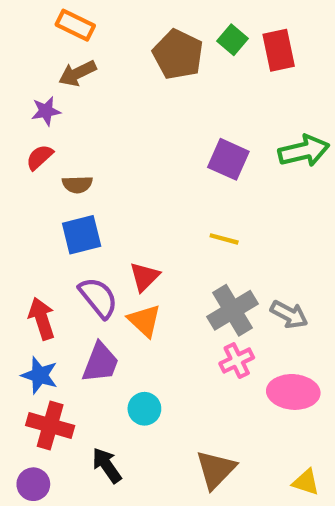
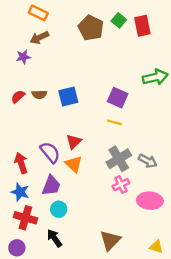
red semicircle: (40, 157) -> (18, 97), moved
purple square: (228, 159) -> (118, 98), moved
blue square: (82, 235) -> (68, 97), moved
cyan circle: (144, 409) -> (59, 209), moved

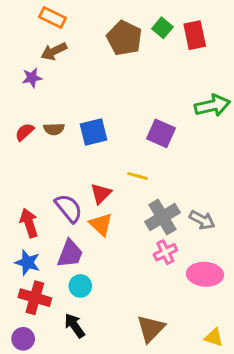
yellow line: (114, 122) -> (138, 176), moved

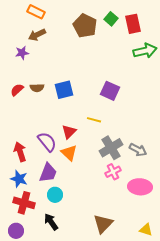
green arrow: (212, 106) -> (145, 51), moved

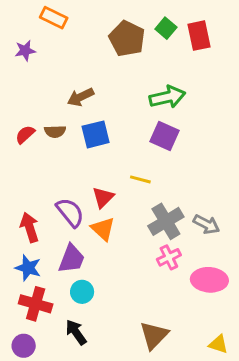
brown arrow: (37, 35) -> (81, 97), moved
green arrow: (145, 51) -> (167, 97), moved
purple star: (22, 53) -> (25, 51), moved

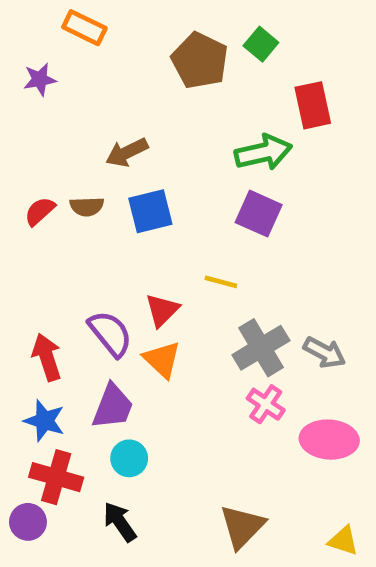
red rectangle: (199, 36) -> (313, 105), moved
pink cross: (169, 257) -> (266, 404), turned -30
purple circle: (24, 346) -> (28, 522), moved

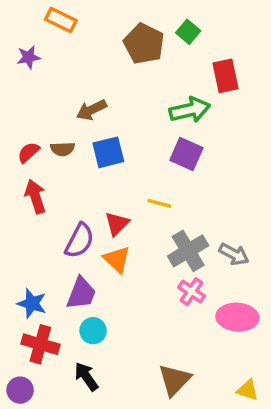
purple semicircle: (110, 334) -> (79, 241), turned 66
red arrow: (47, 357) -> (35, 197), moved
purple circle: (28, 522) -> (20, 390), moved

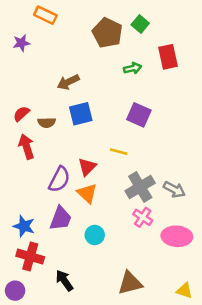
green arrow: (190, 110) -> (133, 68), moved, size x0.6
brown semicircle: (62, 149) -> (47, 123), moved
cyan circle: (93, 331) -> (95, 235), moved
brown triangle: (175, 380) -> (130, 283), turned 32

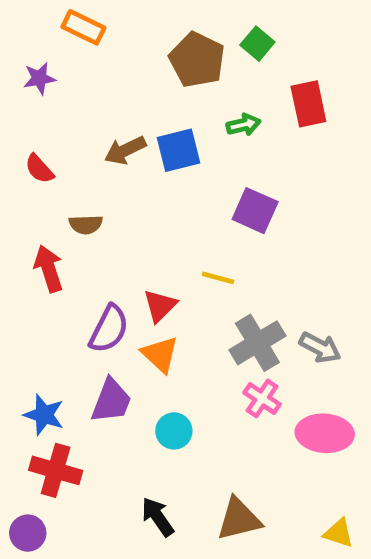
red semicircle: (21, 114) -> (39, 169), moved, turned -90
blue square: (81, 114) -> (179, 150), moved
black arrow: (64, 281) -> (158, 517), moved

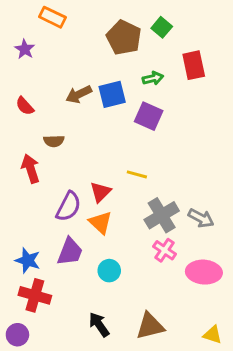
purple star: (39, 78) -> (25, 49), turned -30
purple square: (255, 211) -> (149, 116), moved

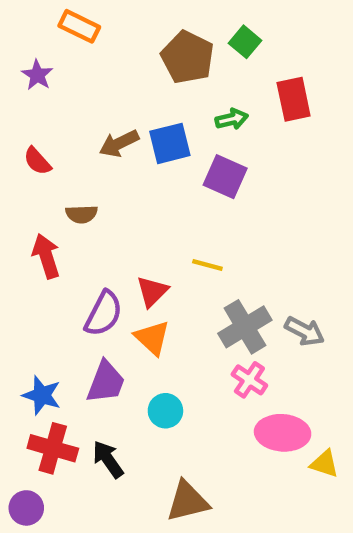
pink ellipse: (204, 272) -> (283, 433), moved
black arrow: (99, 325) -> (108, 459), moved
brown triangle: (150, 326) -> (188, 501), moved
yellow triangle: (213, 335) -> (325, 464), moved

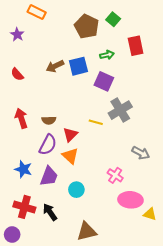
brown semicircle: (82, 214) -> (49, 120), moved
gray cross: (245, 327) -> (120, 110), moved
blue star: (42, 395) -> (23, 169), moved

